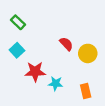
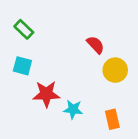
red semicircle: (66, 44) -> (95, 45), moved
cyan square: (17, 50) -> (22, 66), turned -32

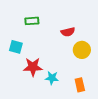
green rectangle: (24, 29) -> (32, 21), moved, turned -48
red semicircle: (95, 45) -> (68, 32), turned 120

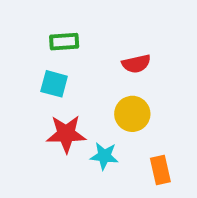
cyan square: (16, 47) -> (54, 84), moved
yellow circle: (82, 50) -> (132, 114), moved

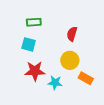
red semicircle: (136, 64) -> (72, 34), turned 120
orange rectangle: (160, 170) -> (86, 78), moved, turned -48

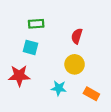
red star: (35, 71) -> (19, 76), moved
orange rectangle: (86, 78) -> (91, 94), moved

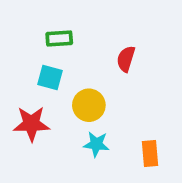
yellow circle: (75, 64) -> (89, 105), moved
orange rectangle: (91, 94) -> (150, 153), turned 56

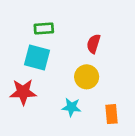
cyan square: (50, 77) -> (37, 58), size x1.4
yellow circle: (89, 105) -> (87, 77), moved

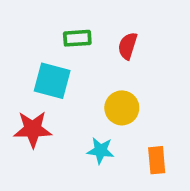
green rectangle: (44, 29) -> (77, 38), moved
red semicircle: (94, 44) -> (128, 46), moved

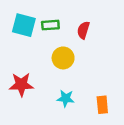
cyan square: (52, 81) -> (24, 25), moved
yellow circle: (122, 108) -> (63, 58), moved

